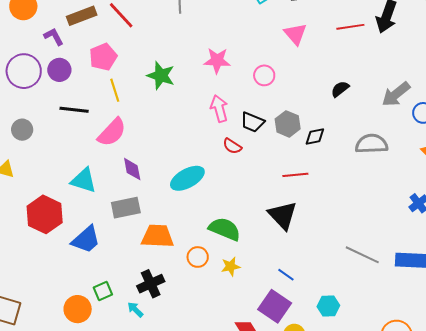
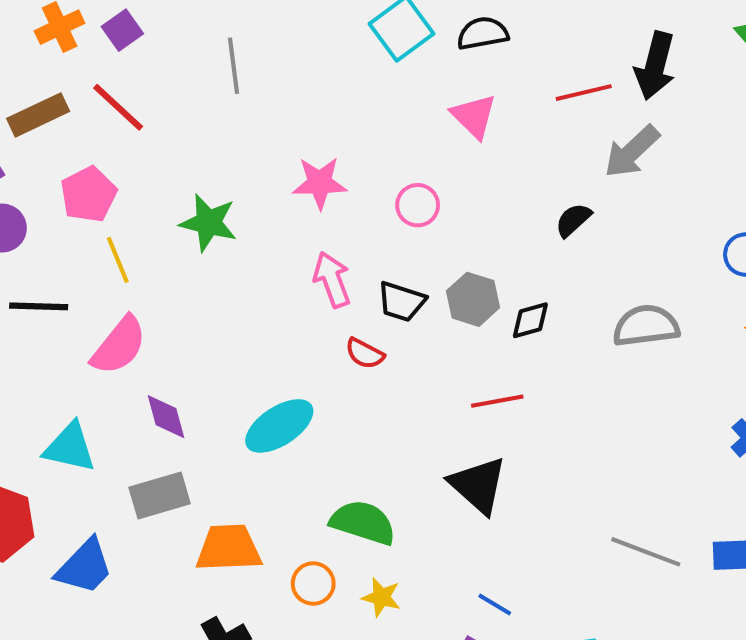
gray arrow: (396, 94) -> (632, 151), moved
yellow star: (231, 266) -> (381, 597), turned 30

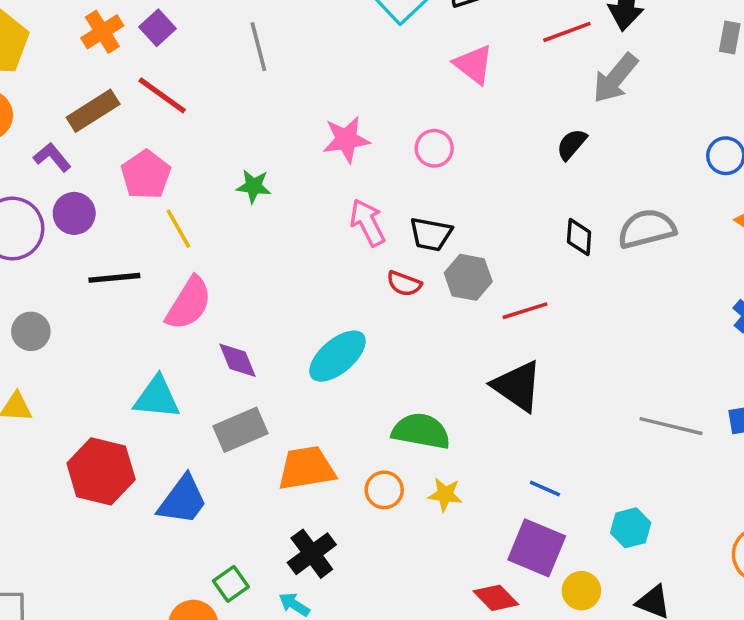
green star: (208, 223) -> (254, 186), size x0.7
gray hexagon: (473, 299) -> (468, 277), moved
black diamond: (530, 320) -> (579, 237), moved, turned -63

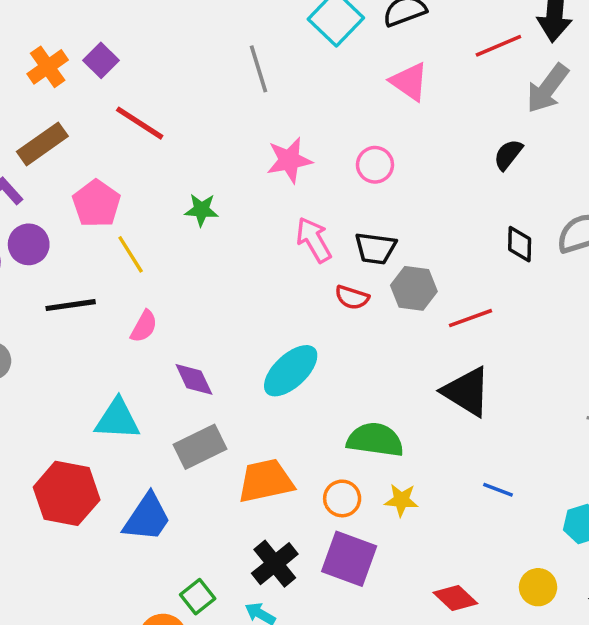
gray line: (258, 47) -> (258, 69), moved
red line: (162, 95) -> (140, 123), moved
pink semicircle: (189, 303) -> (144, 326), size x0.6
purple square: (537, 548) -> (349, 559), moved

